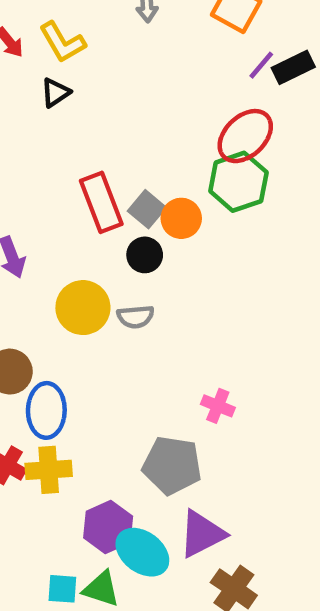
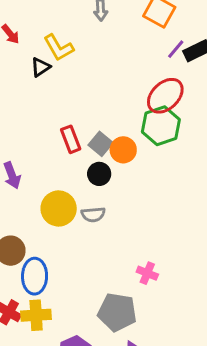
yellow L-shape: (62, 42) -> (59, 48), moved
red rectangle: (101, 202) -> (71, 139), size x0.7

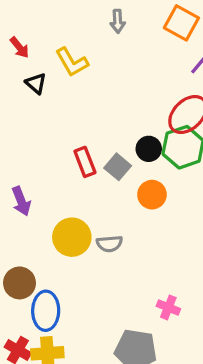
black triangle: (41, 67) -> (36, 83), moved, turned -45
orange circle: (123, 150) -> (152, 195), moved
black circle: (99, 174) -> (149, 149), moved

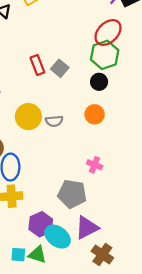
black circle: (149, 149) -> (99, 82), moved
orange circle: (152, 195) -> (95, 114), moved

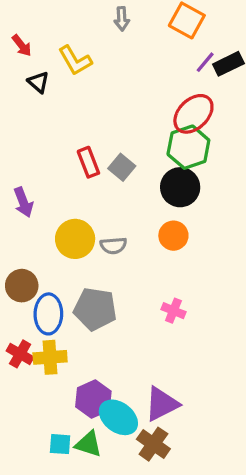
black circle: (99, 82) -> (180, 187), size x1.5
gray pentagon: (72, 194) -> (95, 309), moved
brown cross: (102, 255) -> (153, 444), moved

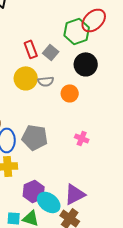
green hexagon: (188, 147) -> (77, 31), moved
orange circle: (173, 236) -> (70, 93), moved
yellow circle: (75, 239) -> (26, 78), moved
gray semicircle: (113, 246) -> (46, 81), moved

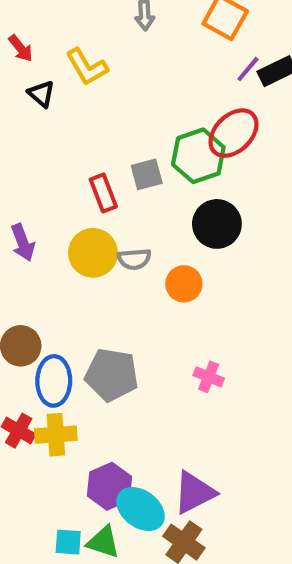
gray square: (51, 52) -> (147, 174), moved, turned 35

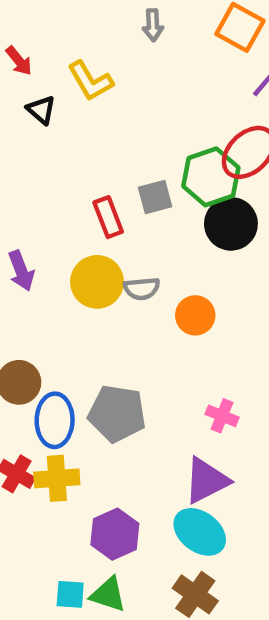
black circle: (217, 224) -> (231, 224), moved
purple triangle: (194, 492) -> (206, 481), moved
cyan ellipse: (141, 509) -> (200, 532), moved

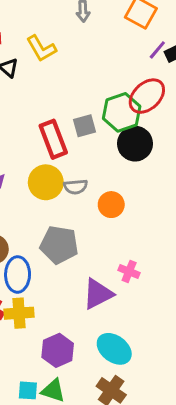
red rectangle: (108, 217) -> (53, 139), size x1.4
gray pentagon: (117, 414) -> (59, 245), moved
purple triangle: (206, 481) -> (98, 294), moved

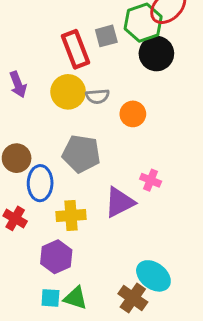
yellow cross: (19, 313) -> (71, 216), moved
cyan ellipse: (114, 349) -> (153, 276), moved
purple hexagon: (58, 350) -> (56, 257), moved

